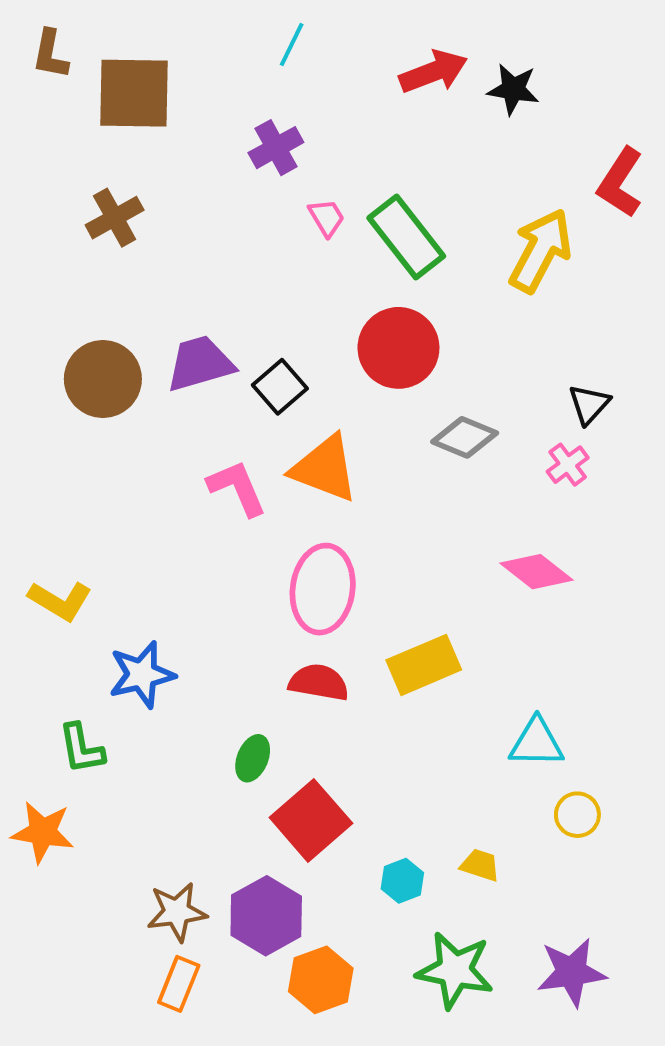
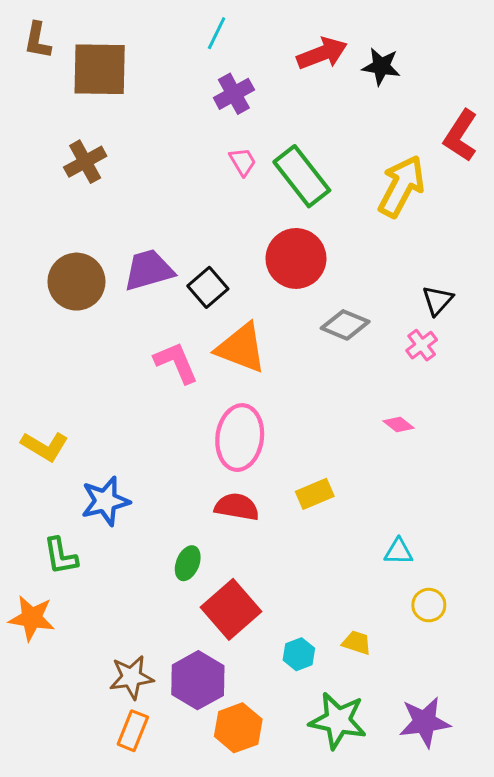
purple cross: (276, 148) -> (234, 94), moved
pink diamond: (537, 572) -> (399, 425), size x0.6
yellow rectangle: (424, 665) -> (315, 494), size x0.7
cyan triangle: (537, 743) -> (399, 552), size x0.7

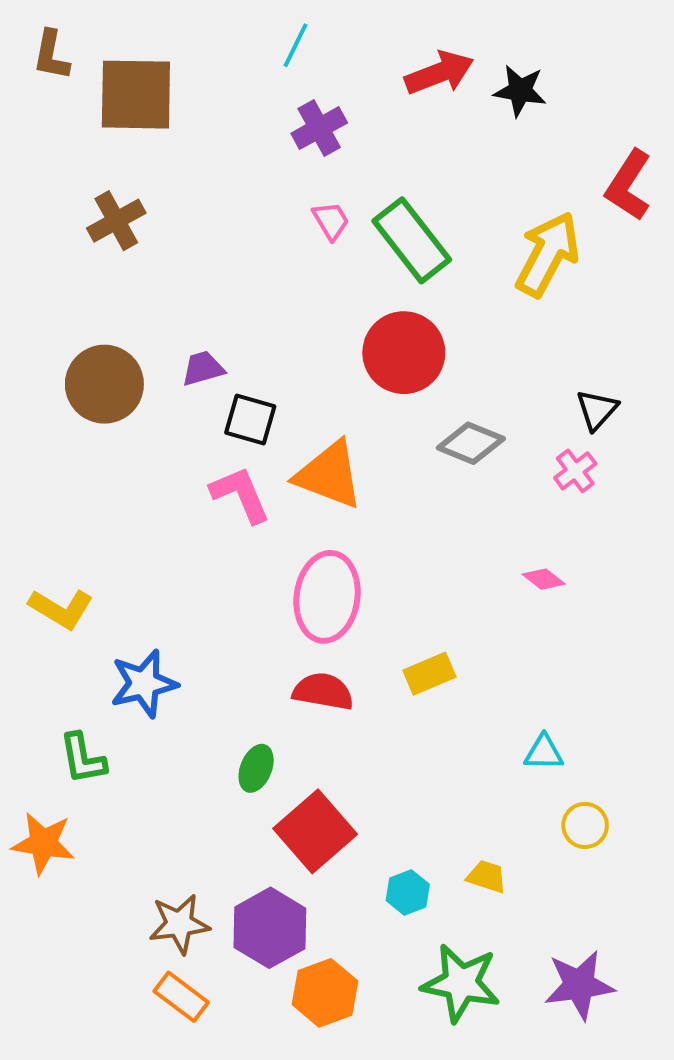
purple trapezoid: (149, 270) -> (203, 368), size x0.6
black square: (208, 287) -> (250, 420), moved, turned -33
orange rectangle: (133, 731) -> (181, 997), turned -75

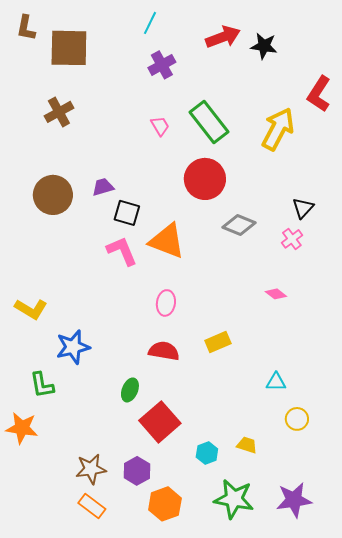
pink trapezoid: (331, 221) -> (160, 126), moved
pink ellipse: (327, 597) -> (166, 303), size x0.6
purple hexagon: (270, 928) -> (137, 471), size x0.7

